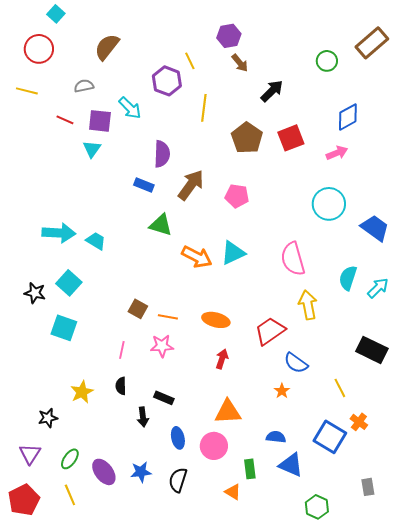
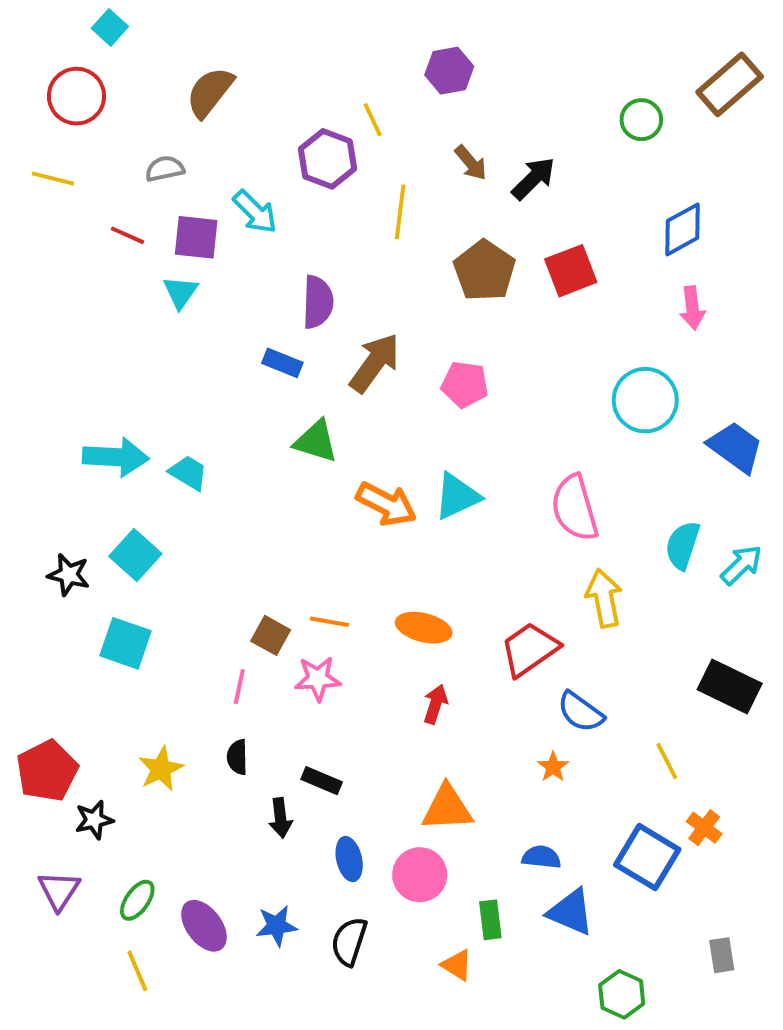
brown arrow: (240, 63) -> (471, 163), moved
pink arrow: (337, 153) -> (692, 308), moved, turned 105
brown square: (138, 309) -> (271, 635), moved
red pentagon: (24, 500) -> (47, 771), moved

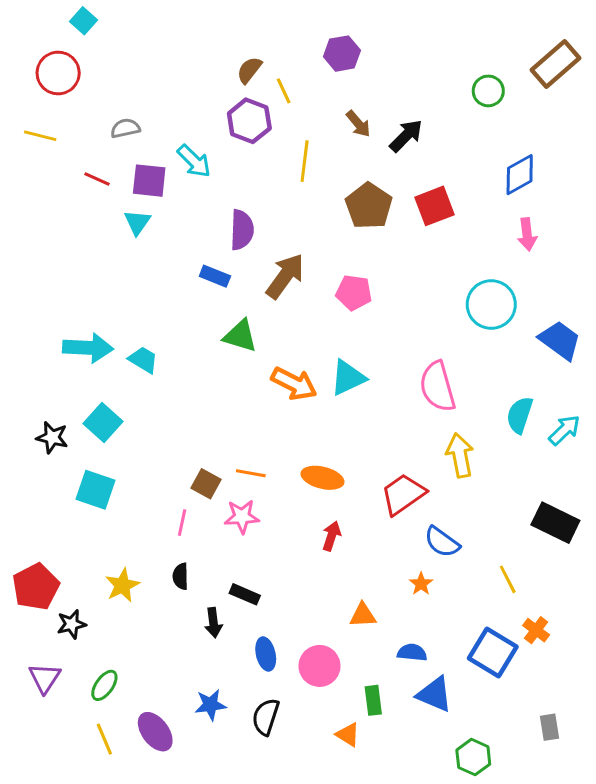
brown semicircle: (210, 92) -> (249, 70), moved, size x0.7
orange triangle: (447, 808) -> (363, 615), moved, size x0.7
purple ellipse: (204, 926) -> (155, 732), moved

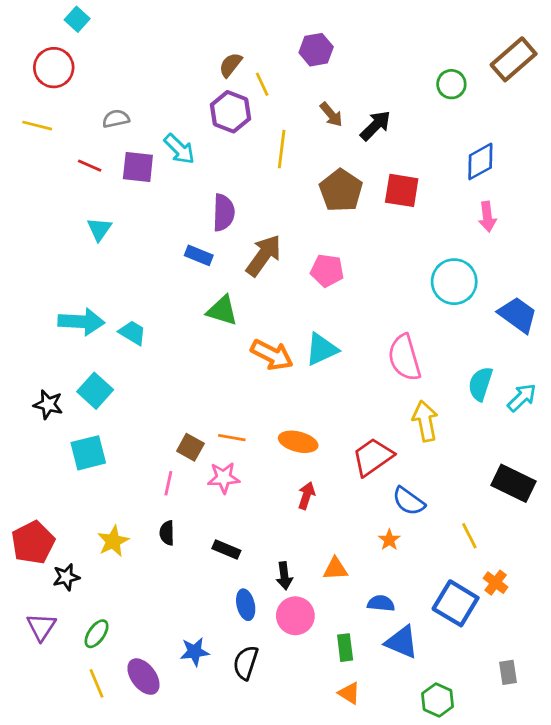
red square: (435, 206) -> (402, 190), turned 30
cyan triangle: (137, 222) -> (99, 229), moved
cyan square: (95, 490) -> (88, 453), turned -33
black arrow: (213, 623) -> (284, 576), moved
orange triangle: (348, 735) -> (349, 693), moved

